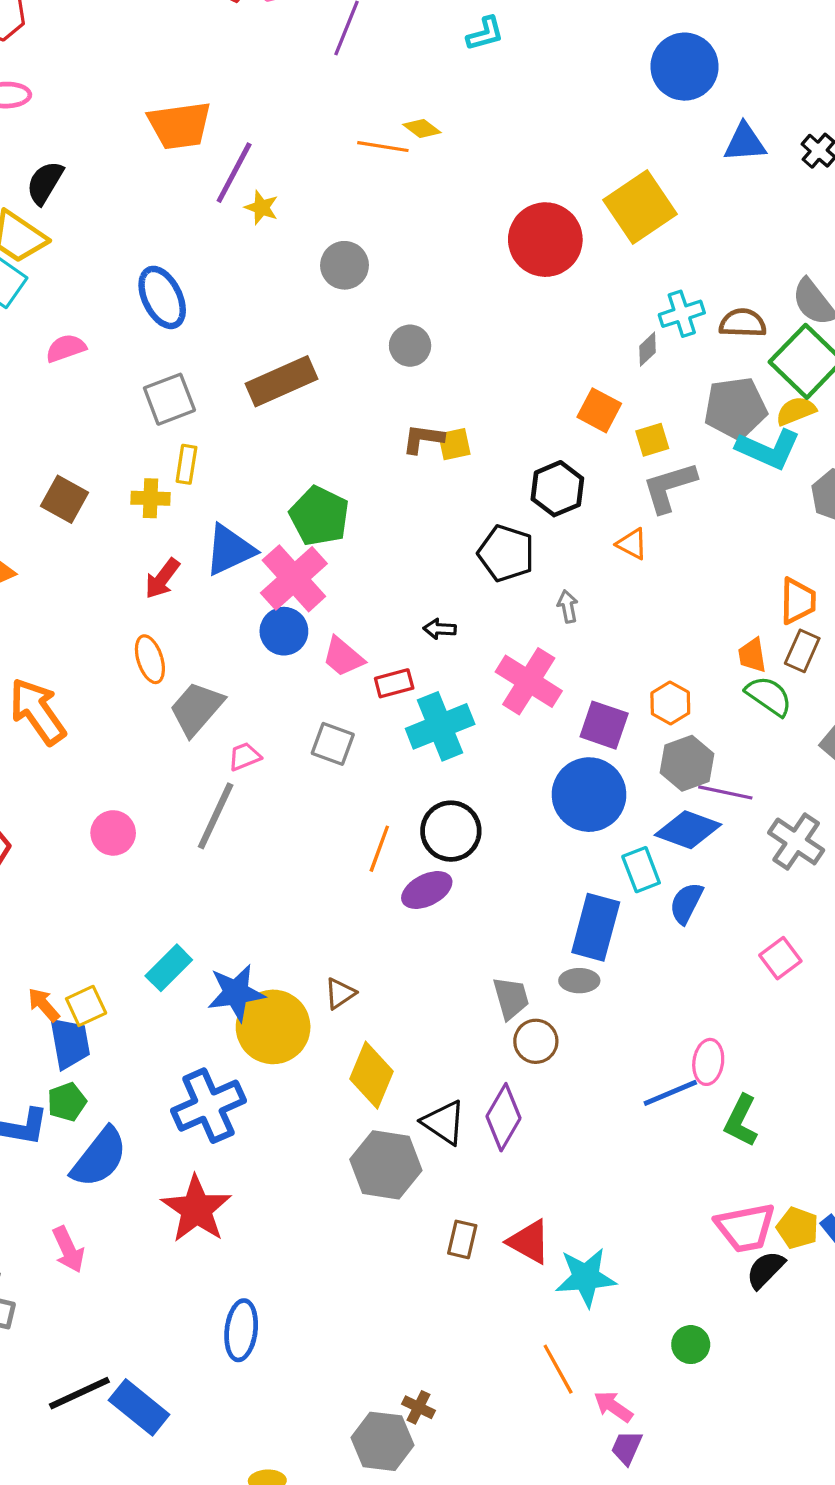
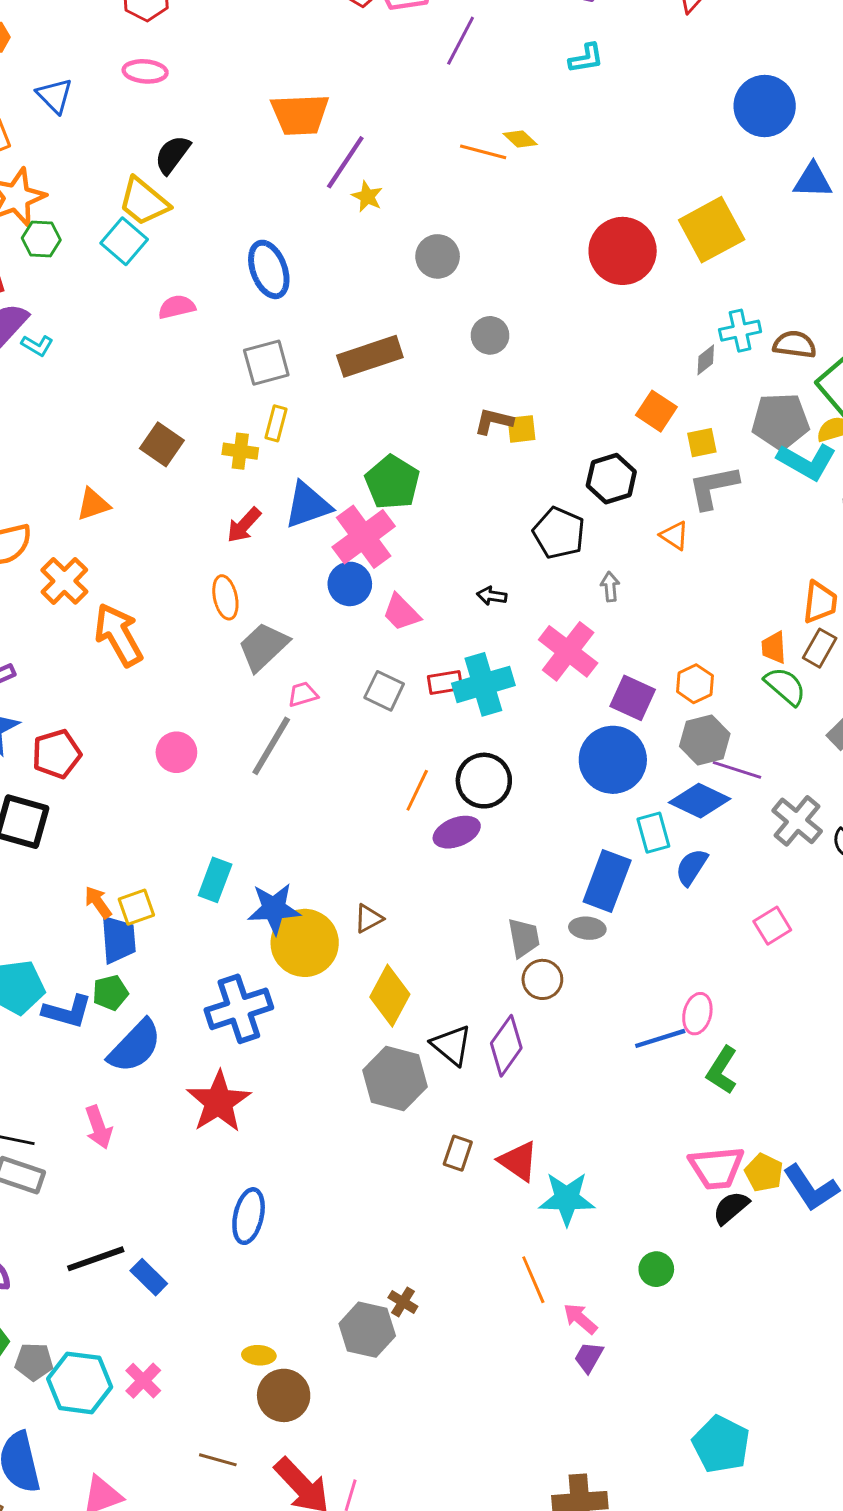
red rectangle: (394, 683) -> (445, 683), moved
cyan rectangle: (169, 968) -> (215, 880), turned -30
blue rectangle: (139, 1407) -> (149, 1277), size x0.7

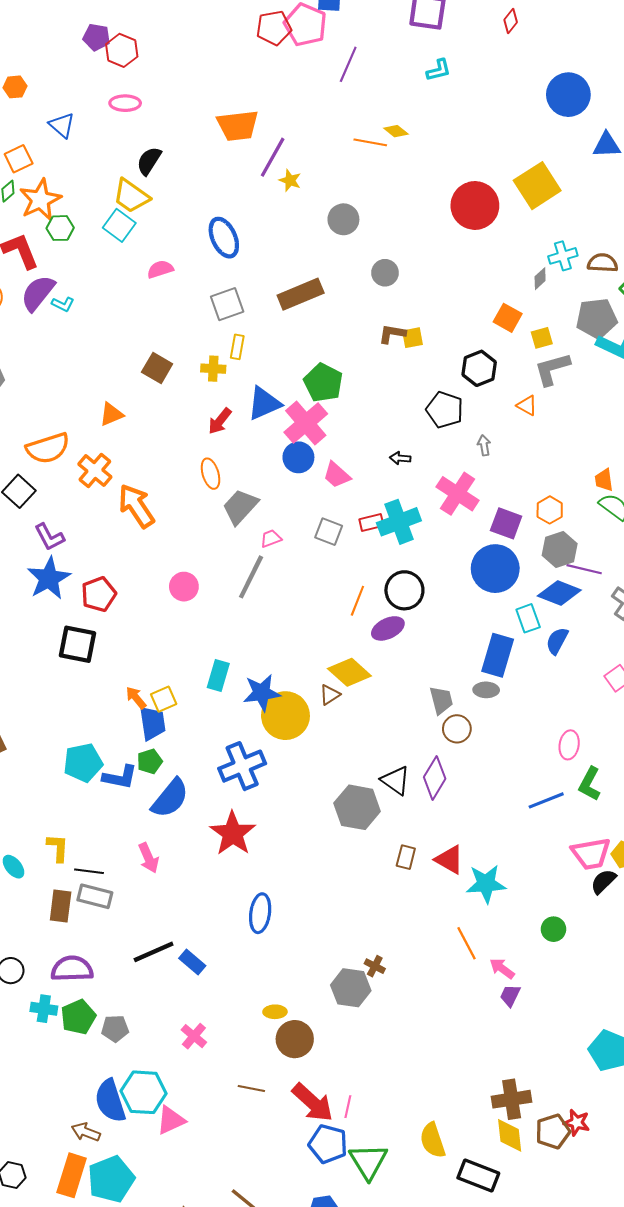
yellow diamond: (390, 996) -> (349, 672), moved, turned -72
blue line: (660, 1038) -> (546, 800), moved
cyan hexagon: (80, 1383) -> (144, 1092), moved

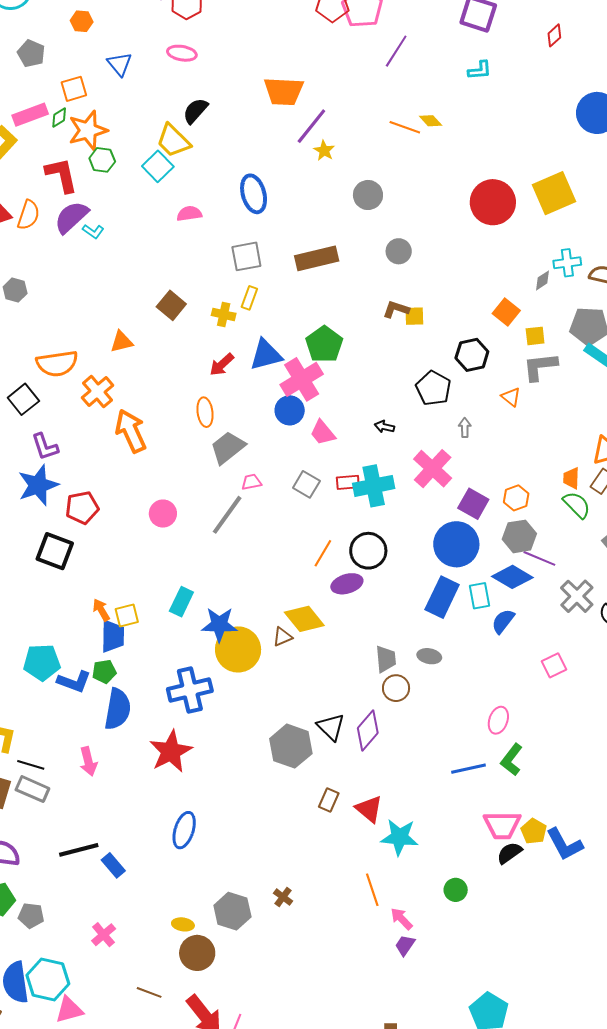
blue rectangle: (498, 655) -> (442, 597), moved
blue semicircle: (170, 798) -> (118, 709), turned -39
gray hexagon: (351, 988) -> (232, 911), moved

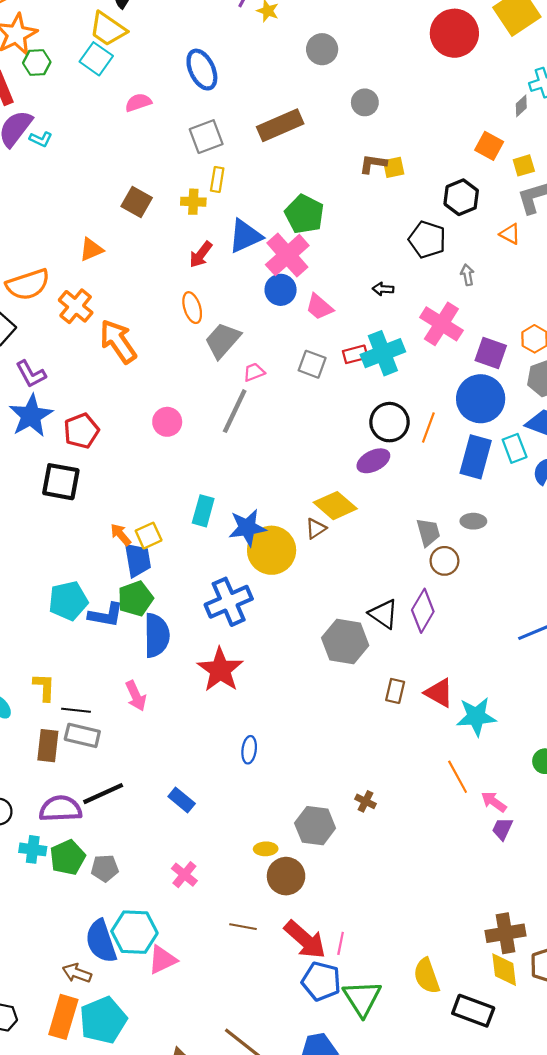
orange line: (323, 553) -> (428, 428), moved
green pentagon: (104, 672) -> (135, 599), size x1.4
blue ellipse: (184, 830) -> (249, 750), size x0.7
black line: (79, 850) -> (103, 794), moved

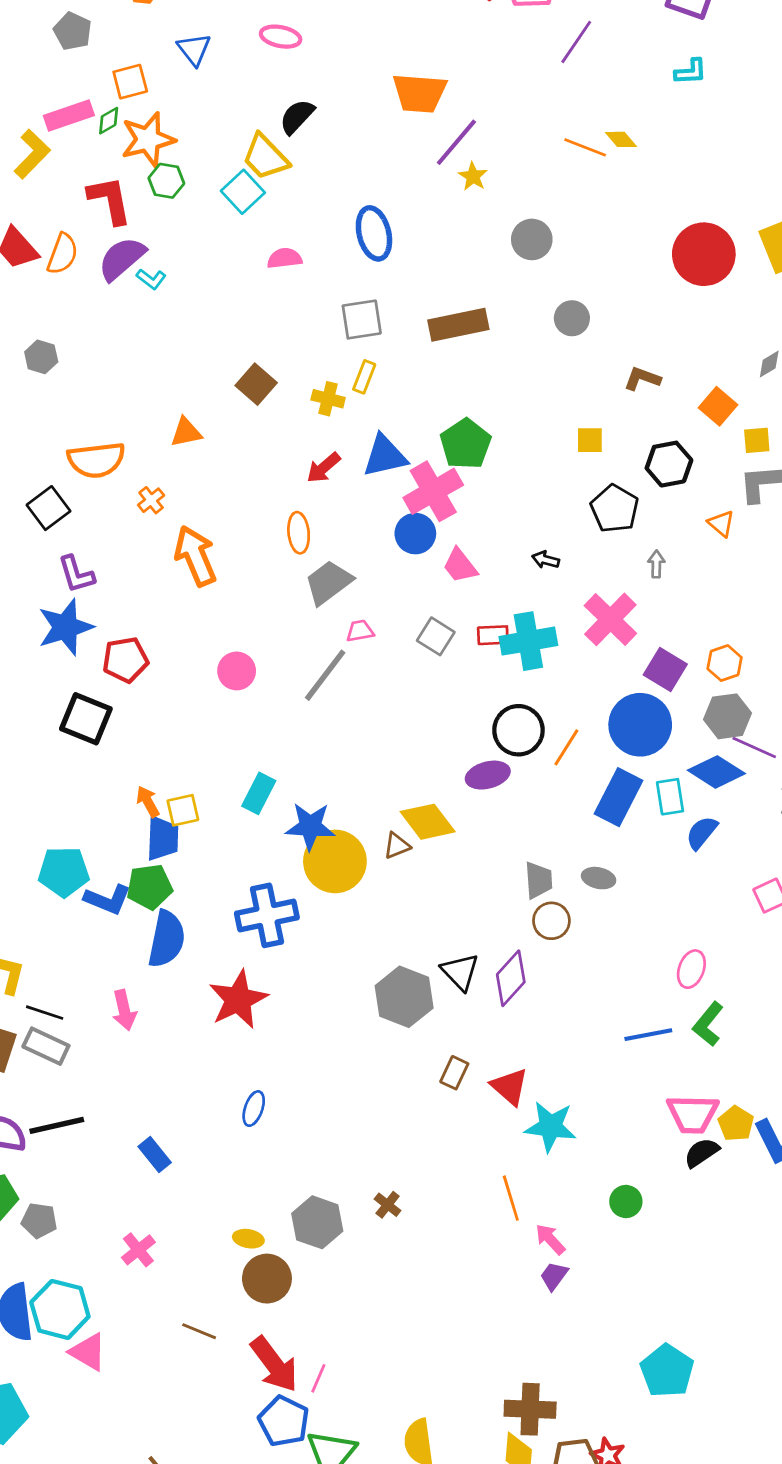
brown L-shape: (373, 164) -> (642, 379), moved
yellow square: (394, 167) -> (590, 440), moved
orange cross: (76, 306) -> (151, 500), size x0.6
pink triangle: (162, 960) -> (88, 1352), turned 44

